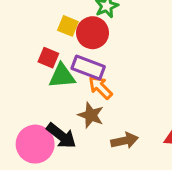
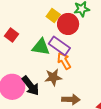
red square: (48, 58) -> (11, 35), moved
brown star: (91, 115) -> (53, 77), turned 30

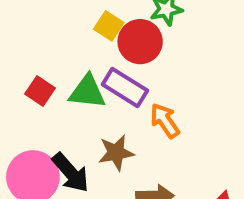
red square: (11, 35) -> (40, 91), moved
orange arrow: (64, 61) -> (165, 121), moved

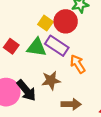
yellow square: (109, 26) -> (45, 23), moved

